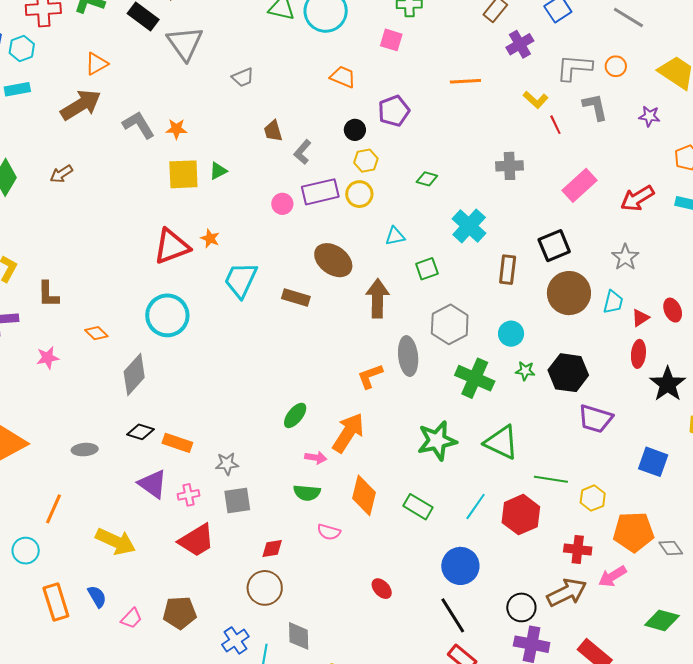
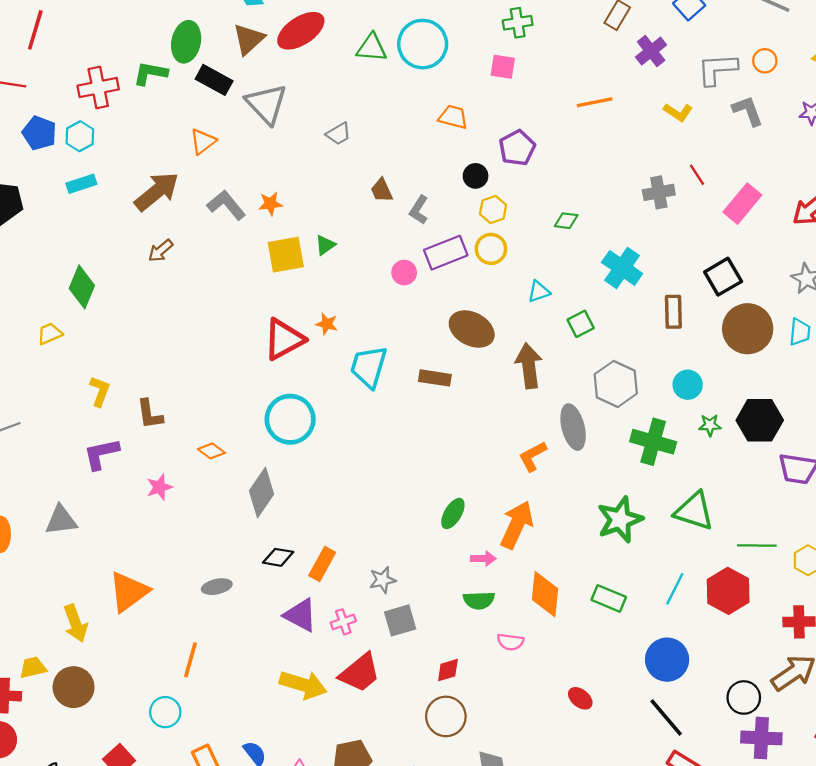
orange triangle: (96, 64) -> (203, 141), moved
red line: (555, 125) -> (697, 175), moved
brown arrow: (61, 174) -> (161, 251), moved
orange rectangle: (177, 443) -> (322, 564), turned -72
yellow arrow: (116, 542) -> (303, 685), moved

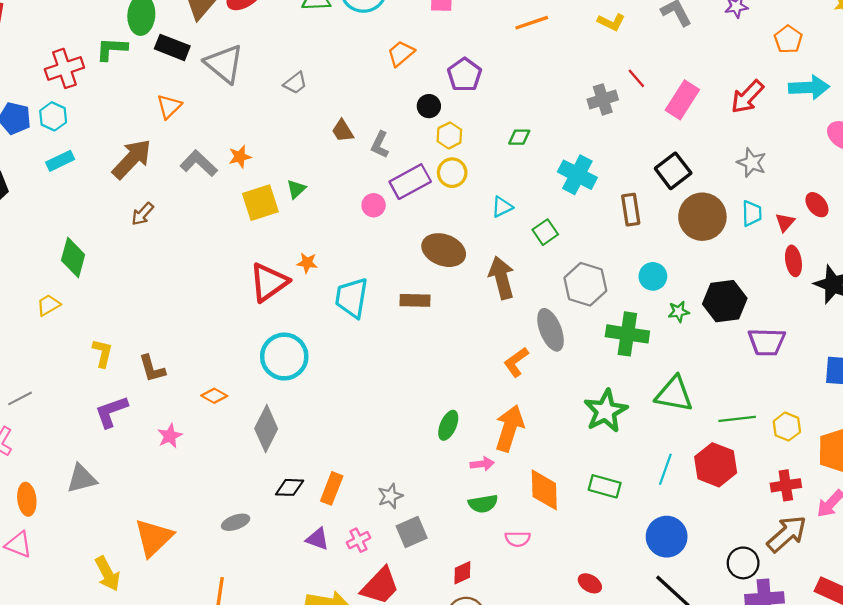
orange trapezoid: (453, 117) -> (401, 53), turned -48
purple triangle: (300, 615) -> (317, 539), size x0.7

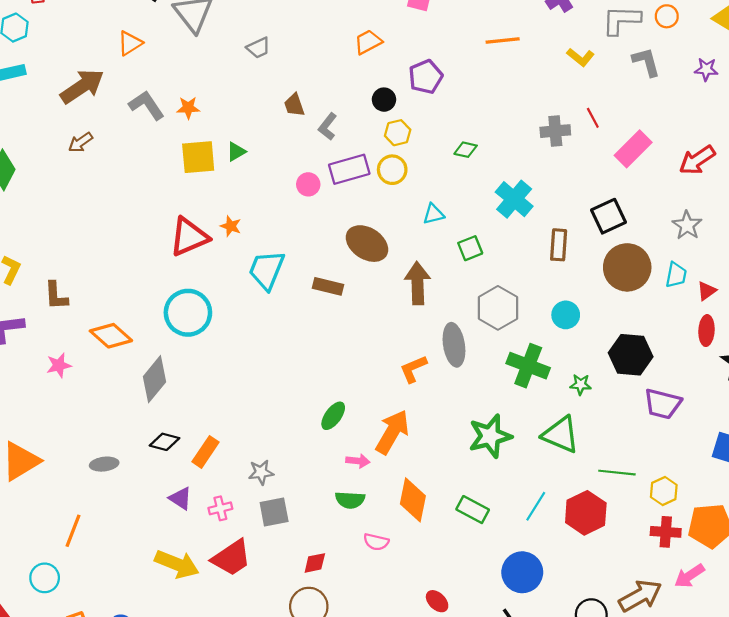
green star: (679, 312) -> (581, 385), moved
orange diamond: (214, 396) -> (111, 336), size x1.6
red cross: (786, 485) -> (666, 532), moved

